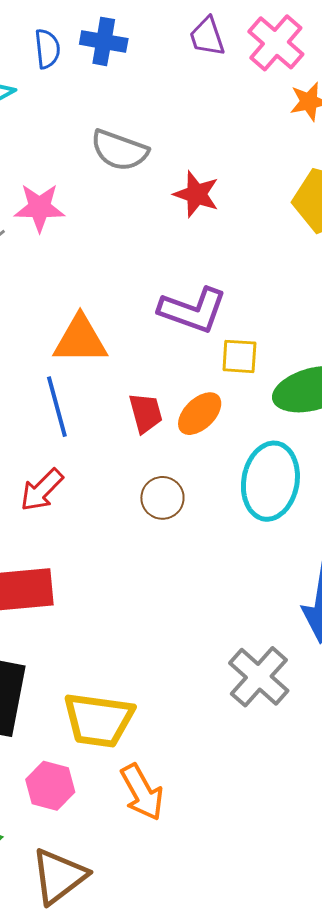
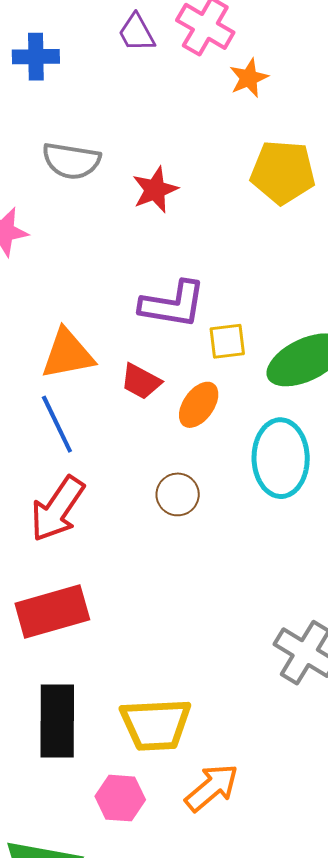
red star: (196, 194) -> (155, 190), turned -30
red trapezoid: (146, 413) -> (141, 381), moved, turned 144
red arrow: (42, 490) -> (57, 509), size x1.4
orange arrow: (142, 792) -> (212, 788), turned -90

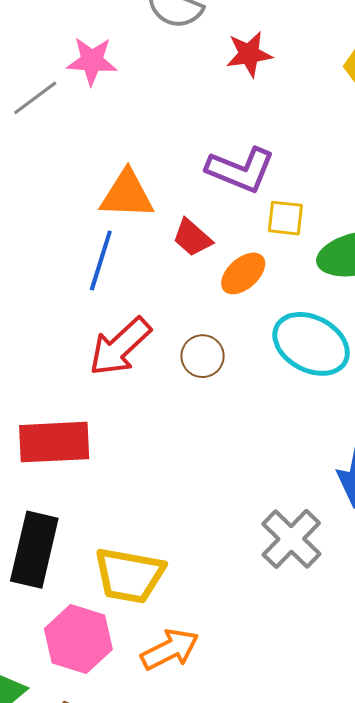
blue line: (57, 424) -> (101, 261), turned 30
cyan ellipse: (281, 458) -> (311, 344), turned -74
red arrow: (57, 509) -> (120, 347), moved
pink hexagon: (120, 798) -> (78, 639), size x1.4

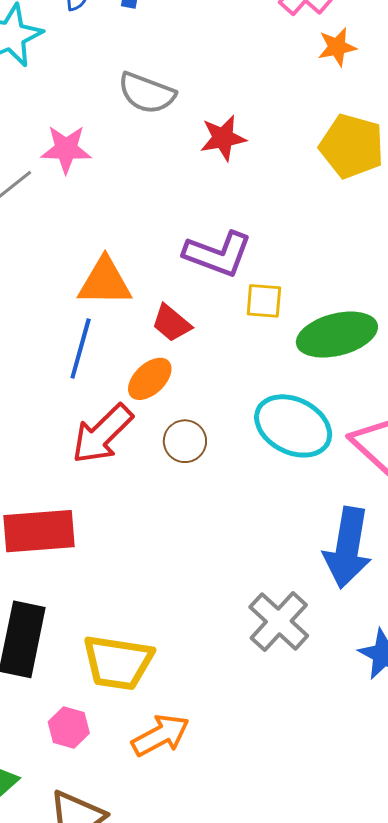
orange ellipse: (243, 273) -> (150, 379), moved
pink hexagon: (78, 639) -> (69, 727), size x0.6

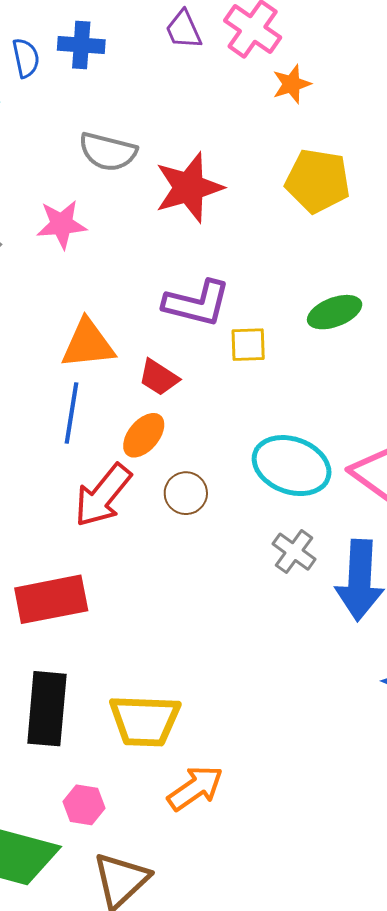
red star: (223, 138) -> (189, 188), size x1.5
pink star: (66, 149) -> (62, 224), moved
green ellipse: (337, 335) -> (335, 312), moved, size x0.7
gray cross: (279, 621) -> (294, 552), moved, size x0.7
pink hexagon: (69, 727) -> (84, 805), moved

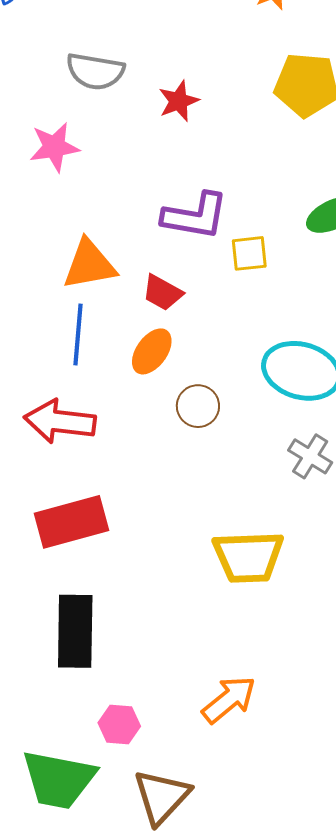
red star: (189, 188) -> (179, 101), size x0.6
red arrow: (103, 495) -> (60, 421), moved, turned 62
yellow trapezoid: (145, 721) -> (248, 557), moved

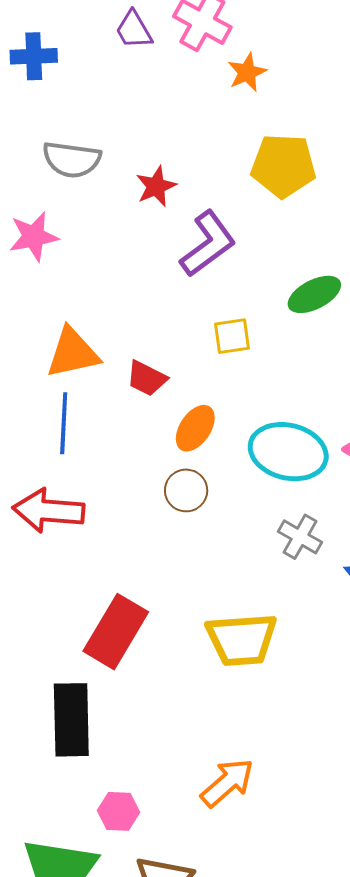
purple L-shape: (195, 216) -> (208, 244), moved, turned -44
orange ellipse: (152, 351) -> (195, 428), moved
red rectangle: (71, 522) -> (116, 632), moved, turned -42

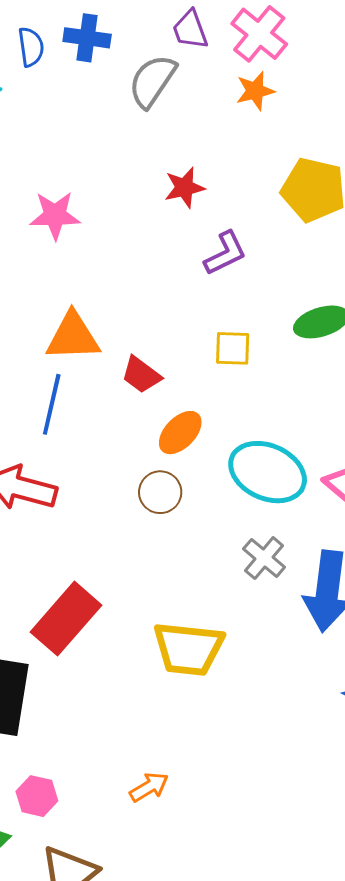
orange star: (247, 72) -> (255, 91), moved
gray semicircle: (72, 160) -> (152, 81), moved, turned 106
purple L-shape: (208, 244) -> (225, 253), size x0.7
orange arrow: (227, 783) -> (149, 787), size x0.7

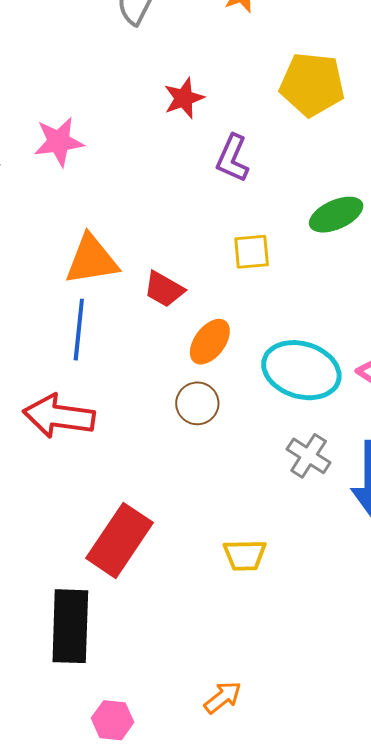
purple L-shape: (225, 253) -> (232, 158), turned 147
yellow trapezoid: (188, 649) -> (245, 555), size x0.6

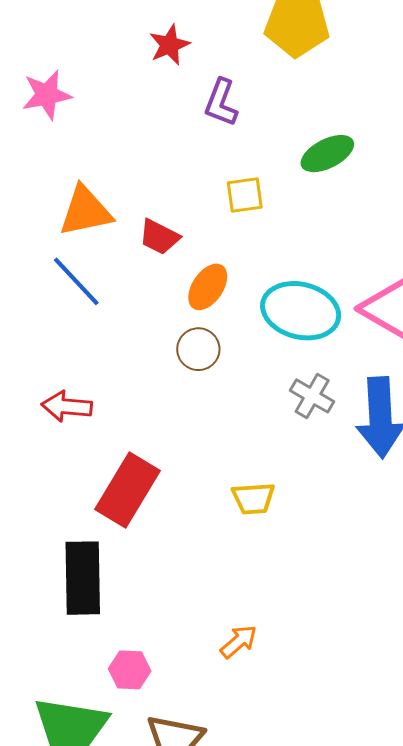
blue line: (79, 330) -> (76, 281), turned -46
red arrow: (59, 416) -> (67, 406), moved, size x0.7

